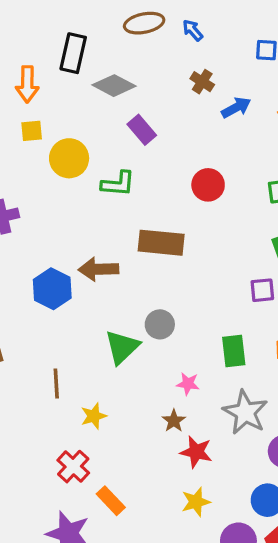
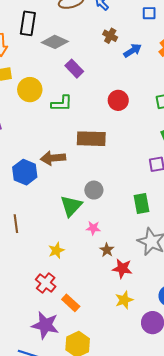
brown line: (56, 384) -> (16, 224), moved
pink star: (188, 384) -> (93, 228), moved

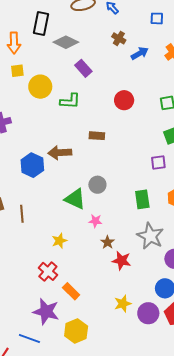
brown rectangle: (91, 139) -> (97, 136), size x0.6
green triangle: (71, 206) -> (75, 199), turned -50
yellow star: (124, 300) -> (123, 304), moved

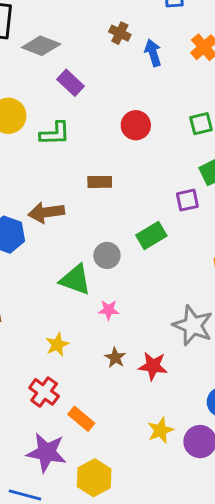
blue arrow: (140, 53) -> (153, 53), turned -72
purple square: (158, 163) -> (187, 200), moved
green rectangle: (142, 199) -> (151, 236), moved, turned 72
brown star: (108, 242) -> (115, 358), moved

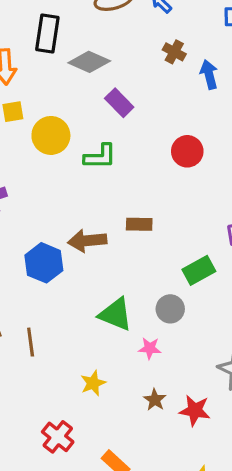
brown rectangle: (100, 182) -> (139, 224), moved
gray circle: (107, 255) -> (170, 309), moved
red cross: (44, 392) -> (58, 437), moved

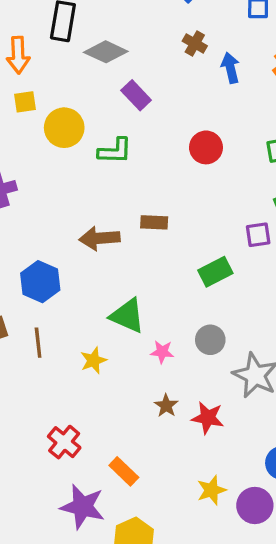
blue hexagon: (44, 263) -> (40, 282), moved
gray circle: (170, 309) -> (210, 340), moved
yellow star: (93, 383) -> (94, 360), moved

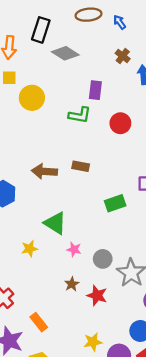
purple rectangle: (136, 95) -> (95, 90), moved, turned 42
green L-shape: (115, 151) -> (80, 115), moved
gray circle: (210, 340) -> (103, 259), moved

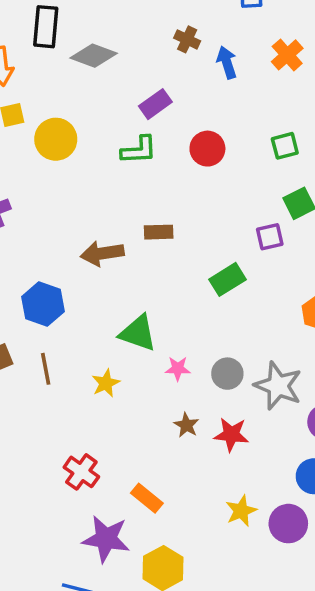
purple rectangle: (95, 90) -> (155, 104), turned 60

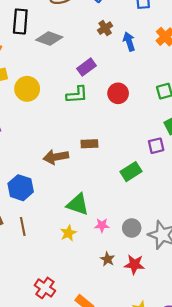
brown cross: (187, 39) -> (105, 28), turned 32
yellow star: (106, 383) -> (68, 233), moved

